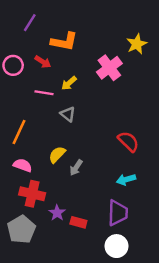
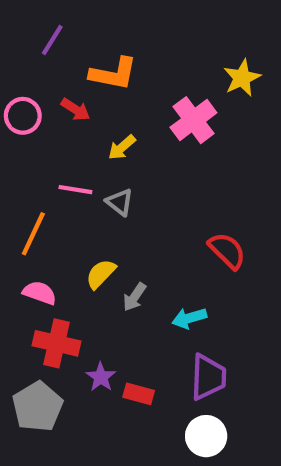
pink line: (44, 93) -> (75, 190), moved
cyan arrow: (126, 180) -> (189, 318), moved

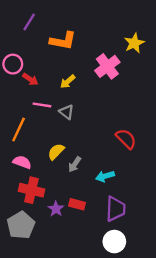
red arrow: (75, 109) -> (30, 79), moved
red rectangle: (139, 394) -> (77, 204), moved

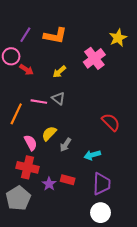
purple line: (29, 22) -> (25, 35), moved
pink line: (42, 105) -> (39, 102), moved
pink semicircle: (22, 162) -> (31, 143), moved, turned 42

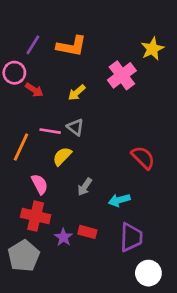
yellow semicircle: (49, 133) -> (62, 156), moved
white circle: (101, 213) -> (148, 273), moved

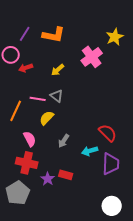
red arrow: (34, 90) -> (26, 68), turned 128
red semicircle: (143, 158) -> (108, 133), moved
purple trapezoid: (131, 237) -> (111, 164), moved

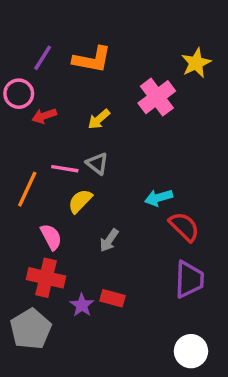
cyan arrow: (90, 151) -> (159, 198), moved

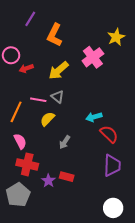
purple line: (43, 58) -> (30, 19), moved
orange L-shape: (92, 60) -> (54, 35), turned 105
yellow arrow: (99, 119) -> (59, 70), size x1.5
pink semicircle: (51, 237) -> (20, 141), moved

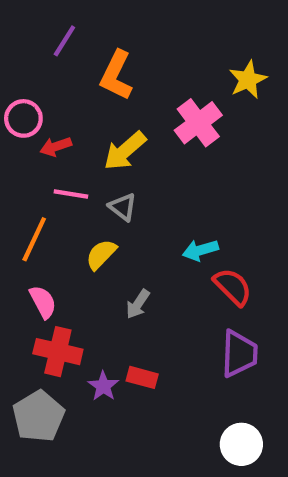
pink line: (38, 100) -> (71, 194), moved

